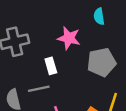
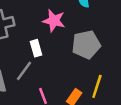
gray line: (39, 89) -> (24, 71), turned -42

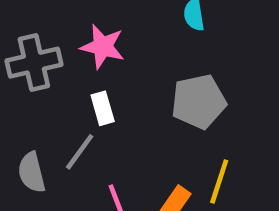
pink star: (54, 21) -> (103, 47), moved

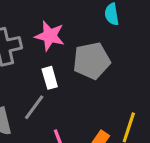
gray pentagon: (199, 101) -> (92, 61), moved

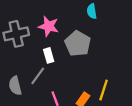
gray pentagon: (92, 61) -> (78, 44), turned -30

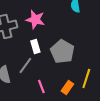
gray pentagon: (78, 44) -> (62, 52), moved

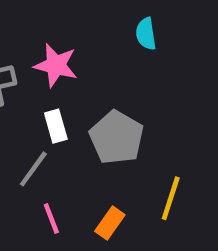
pink line: (41, 87) -> (51, 219), moved
orange rectangle: (67, 88) -> (110, 223), moved

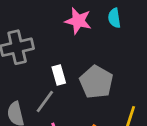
pink star: (56, 65) -> (78, 21), moved

